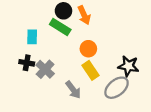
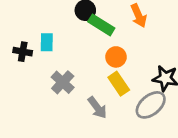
orange arrow: (84, 15) -> (139, 16), moved
green rectangle: (60, 27) -> (101, 25), moved
black cross: (27, 63) -> (23, 52), moved

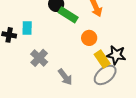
orange circle: (116, 57) -> (89, 38), moved
yellow rectangle: (119, 84) -> (102, 59), moved

